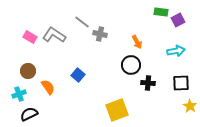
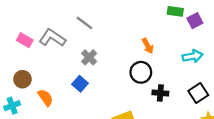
gray cross: (100, 34) -> (89, 57), moved, turned 32
black square: (181, 83) -> (198, 93), turned -30

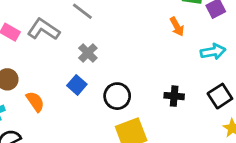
orange arrow: (148, 46) -> (177, 27), moved
black circle: (141, 72) -> (117, 96), moved

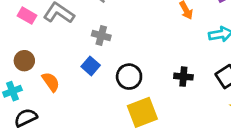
gray cross: (88, 53) -> (101, 35), turned -30

